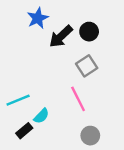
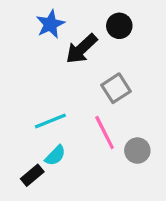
black circle: (89, 32) -> (119, 26), moved
cyan line: (18, 100) -> (50, 121), moved
gray circle: (90, 136) -> (137, 151), moved

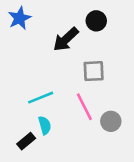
blue star: (50, 24) -> (20, 18), moved
gray square: (116, 88) -> (94, 71), turned 30
cyan semicircle: (55, 155) -> (45, 125), turned -60

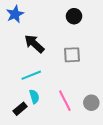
black arrow: (66, 39) -> (34, 44), moved, turned 85
pink line: (84, 107) -> (65, 101), moved
gray circle: (111, 121) -> (91, 103), moved

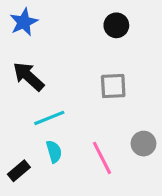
black arrow: (34, 44) -> (28, 76), moved
gray circle: (91, 103) -> (143, 144), moved
black rectangle: (20, 109) -> (19, 171), moved

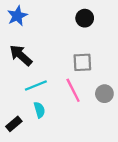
gray circle: (143, 144) -> (104, 94), moved
pink line: (102, 158) -> (73, 90), moved

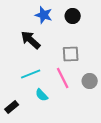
blue star: (17, 16) -> (44, 15), moved, turned -30
black arrow: (21, 55) -> (31, 40), moved
cyan semicircle: (39, 110) -> (42, 95), moved, turned 152

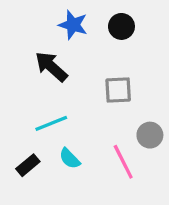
pink line: (63, 78) -> (123, 162), moved
black rectangle: (12, 107) -> (28, 165), moved

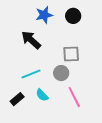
blue star: (73, 25) -> (44, 15), turned -30
gray circle: (150, 135) -> (61, 73), moved

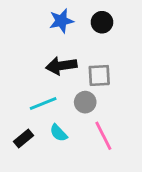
black arrow: (31, 40) -> (61, 66), moved, turned -50

